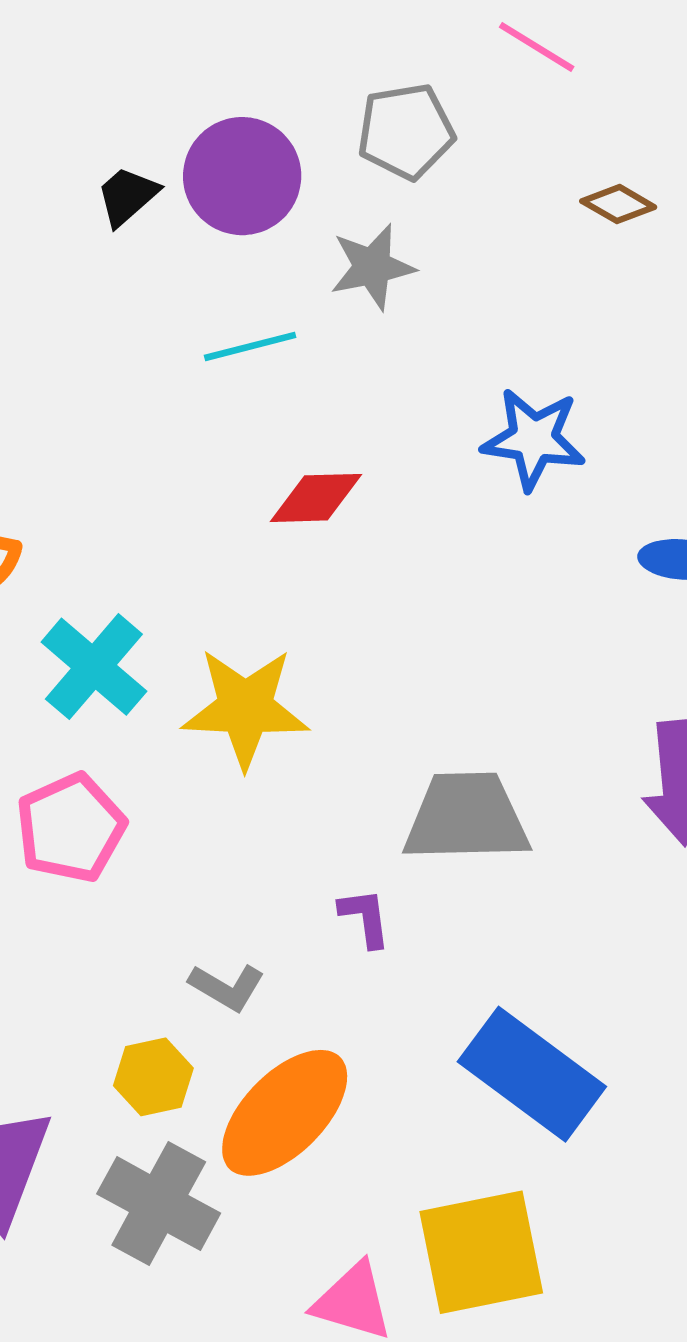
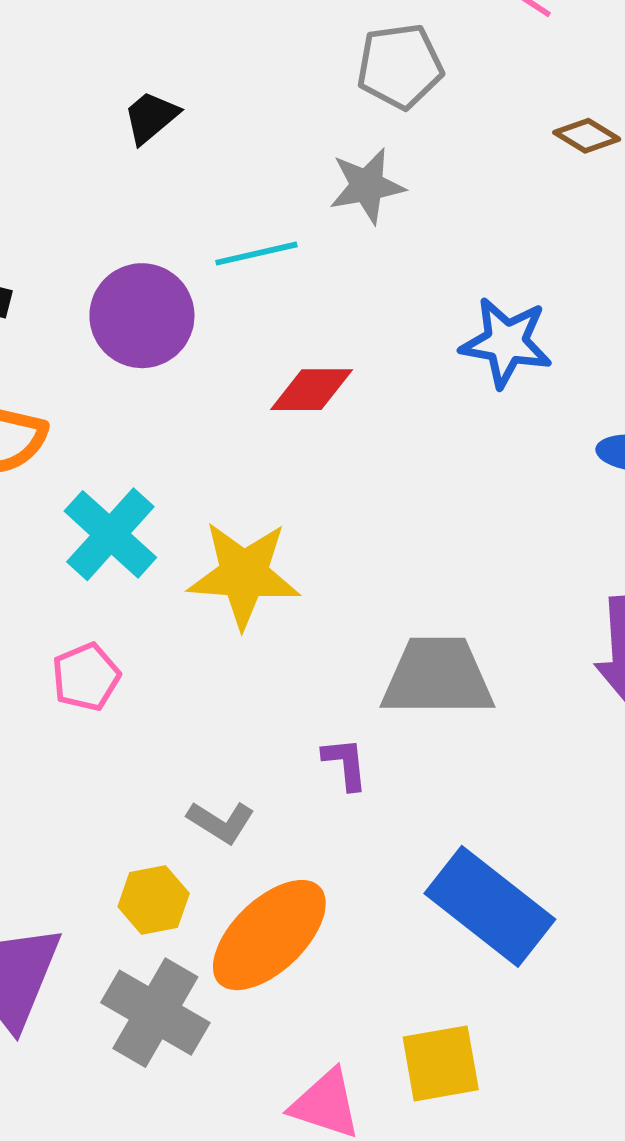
purple circle: (242, 176) -> (142, 316), moved
pink pentagon: (71, 828) -> (86, 677), size x0.7
yellow square: (481, 1252) -> (441, 1063), size x0.7

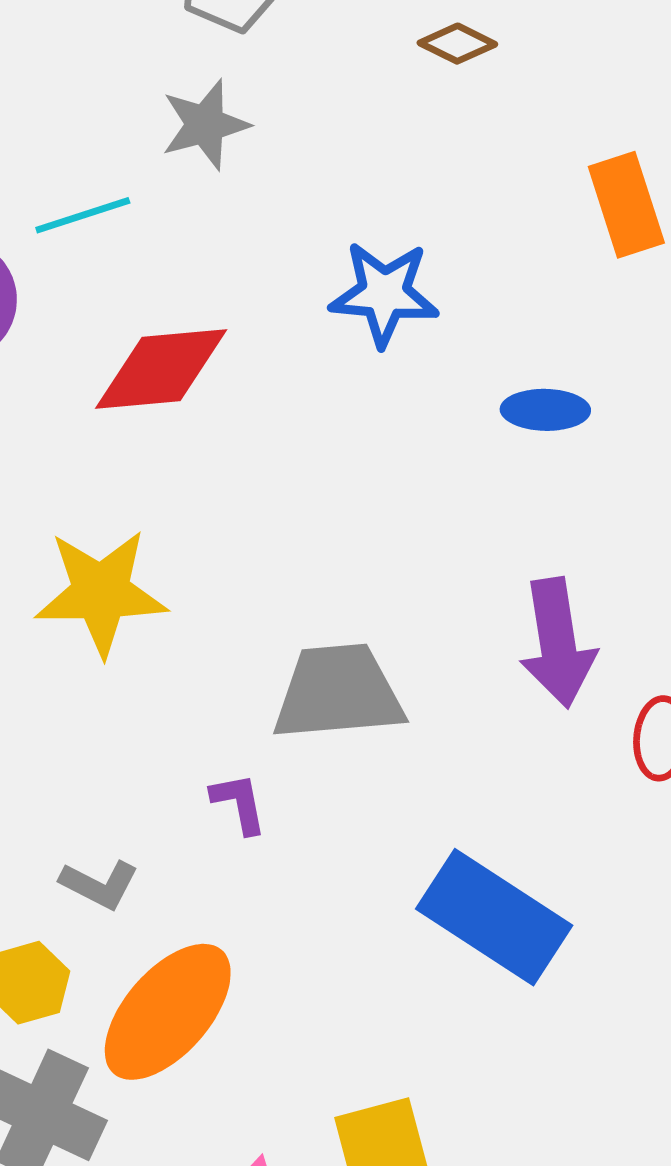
red diamond: (311, 390) -> (161, 369), size x1.4
blue rectangle: (490, 906) -> (494, 917), moved

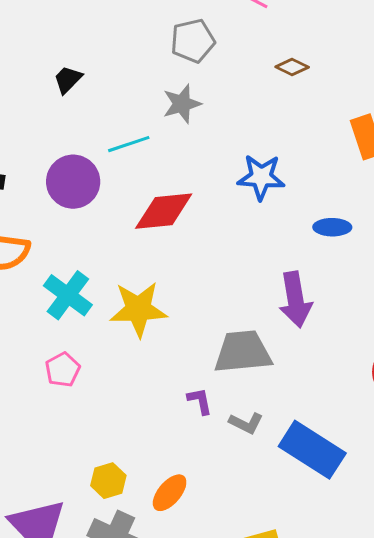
purple arrow: (557, 643) -> (295, 300), moved
gray L-shape: (99, 884) -> (246, 423), moved
orange ellipse: (168, 1012) -> (170, 493), size x0.6

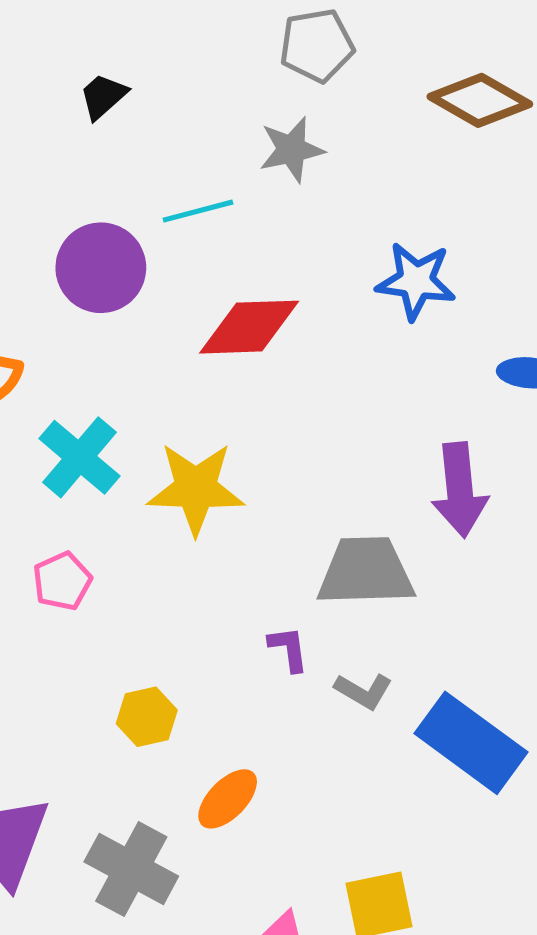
brown diamond: (292, 67) -> (480, 100), size x1.8
yellow hexagon: (108, 481) -> (147, 717), moved

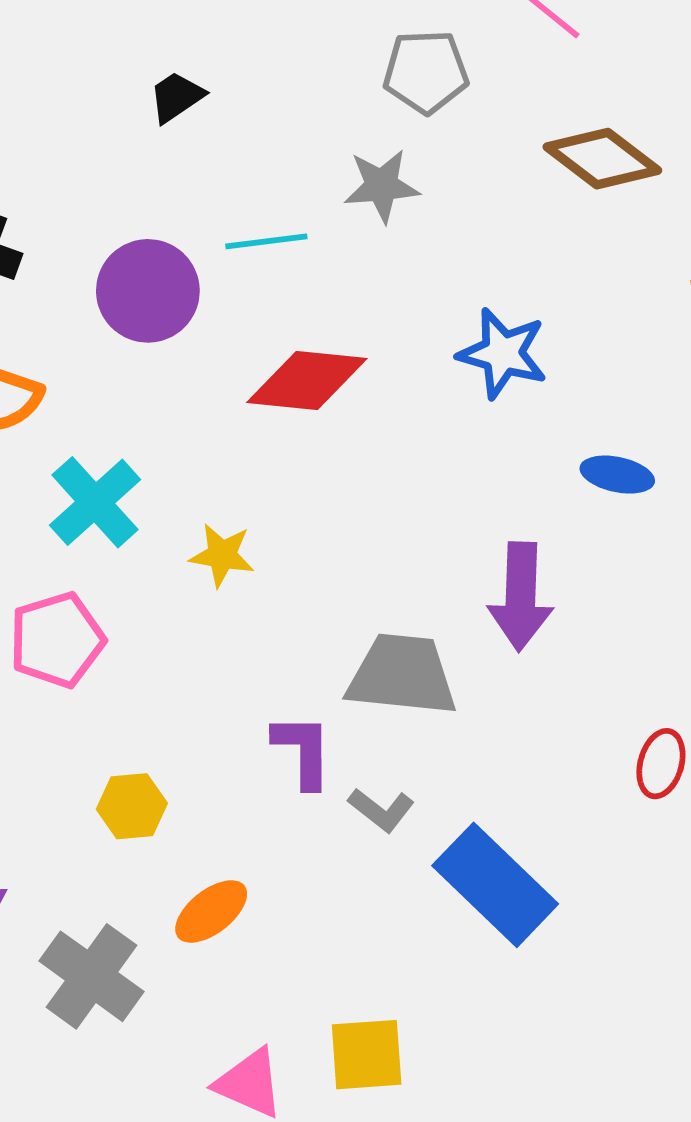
yellow star: (196, 488) -> (222, 555), size x0.6
pink pentagon: (62, 581) -> (57, 640), size x1.4
purple L-shape: (288, 649) -> (303, 751), size x1.4

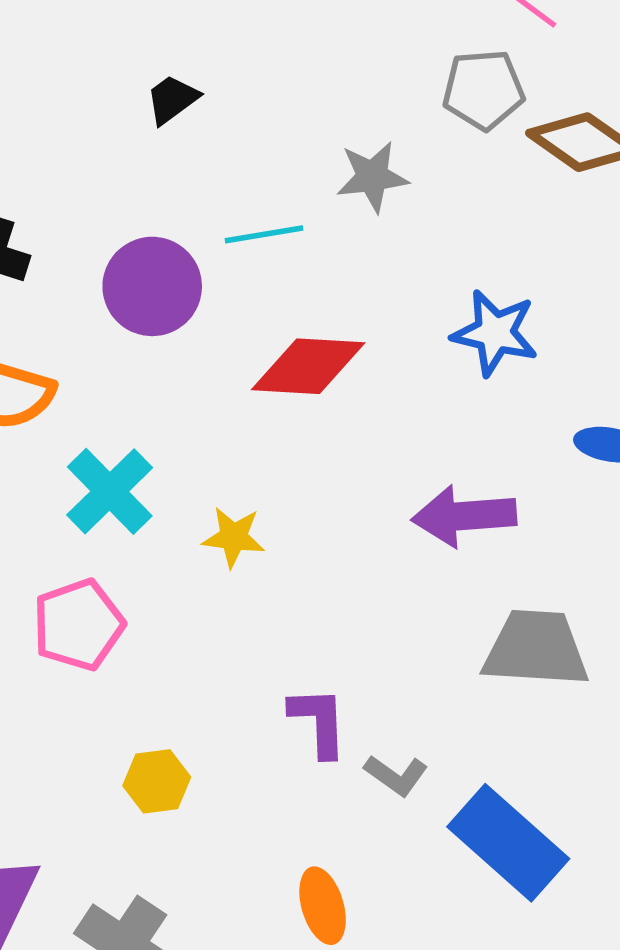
gray pentagon: (426, 72) -> (483, 90), moved
purple arrow: (521, 597) -> (464, 516), moved, turned 86
gray trapezoid: (402, 675) -> (536, 649), moved
orange ellipse: (211, 912) -> (323, 906), moved, turned -66

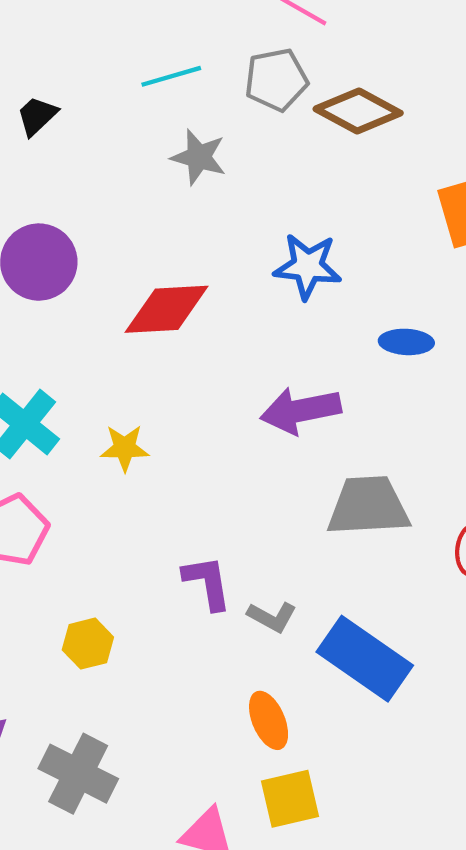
gray star: (372, 177) -> (199, 157), turned 30
cyan line: (264, 234) -> (171, 76), moved
orange ellipse: (323, 906) -> (269, 720), moved

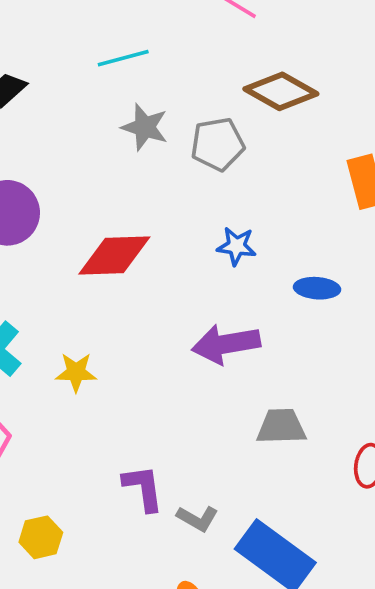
gray pentagon: (276, 80) -> (218, 144), moved
blue star: (308, 266) -> (236, 246), moved, size x0.7
gray trapezoid: (368, 506) -> (281, 427), size x0.7

